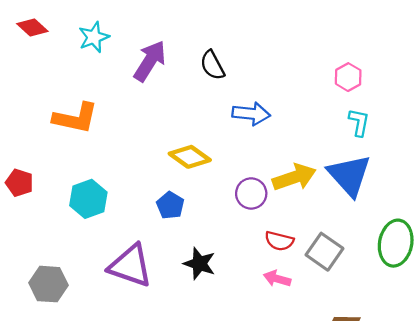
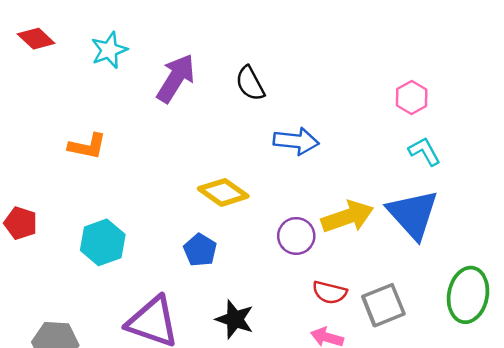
orange L-shape: (75, 118) -> (87, 146), size x0.7
cyan L-shape: (359, 122) -> (424, 151), turned -40
gray square: (325, 252) -> (383, 305), turned 33

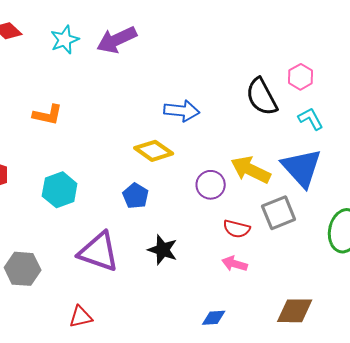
purple arrow: (176, 78) -> (117, 40), moved, turned -147
black semicircle: (250, 83) -> (262, 97), moved, size x1.4
blue arrow: (296, 141) -> (182, 111), moved
yellow arrow: (348, 217) -> (251, 170), turned -135
gray square: (383, 305) -> (279, 213), moved

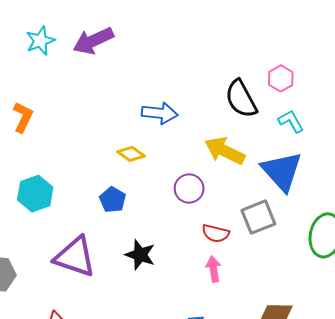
orange L-shape: (48, 115) -> (23, 117), turned -76
yellow diamond: (154, 151) -> (131, 154), size x0.7
yellow arrow: (251, 170) -> (225, 151), moved
pink arrow: (235, 264) -> (214, 269), turned 65

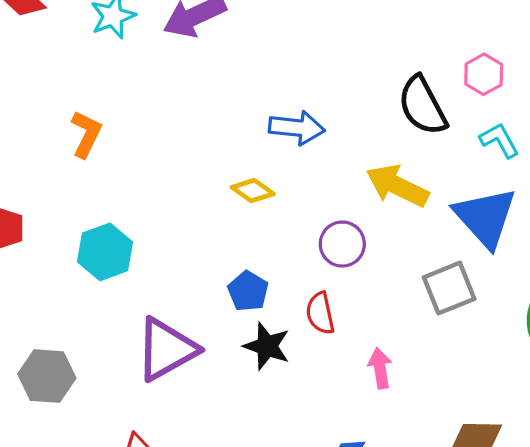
blue pentagon: (113, 200) -> (248, 291), moved
red semicircle: (216, 233) -> (320, 313), moved, turned 64
purple triangle: (75, 257) -> (166, 349), turned -48

